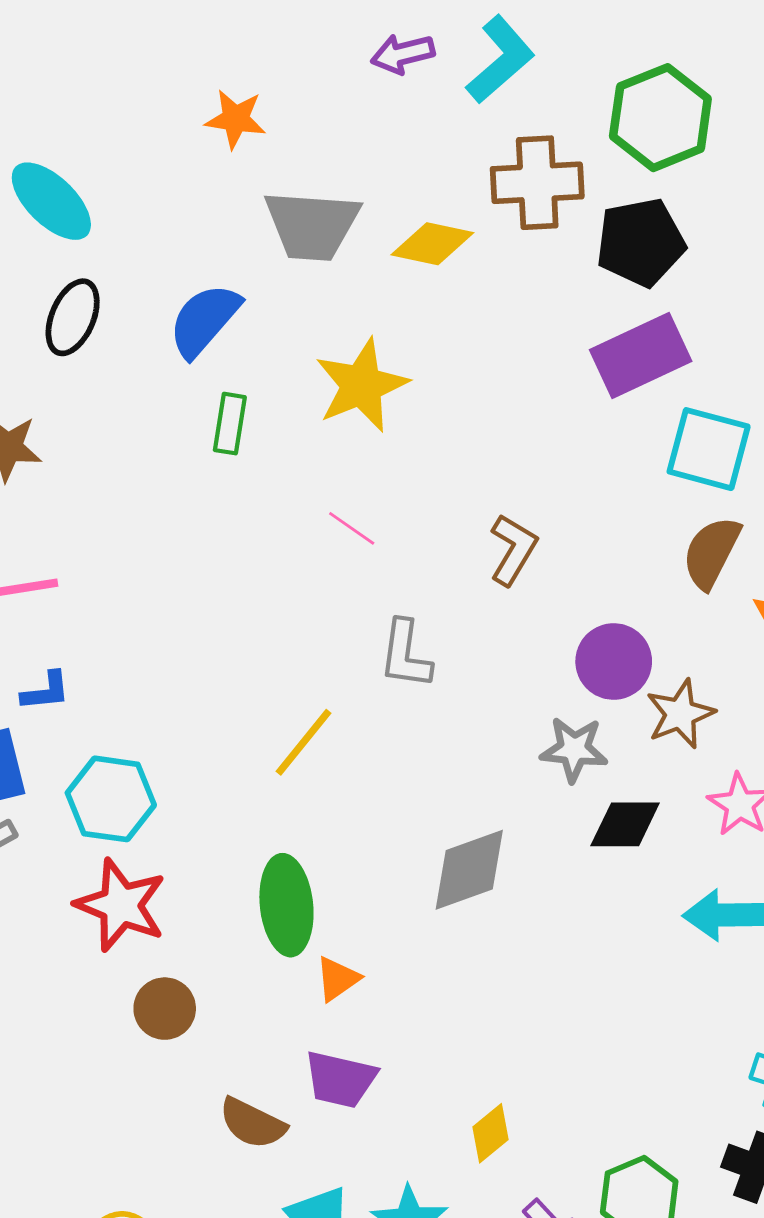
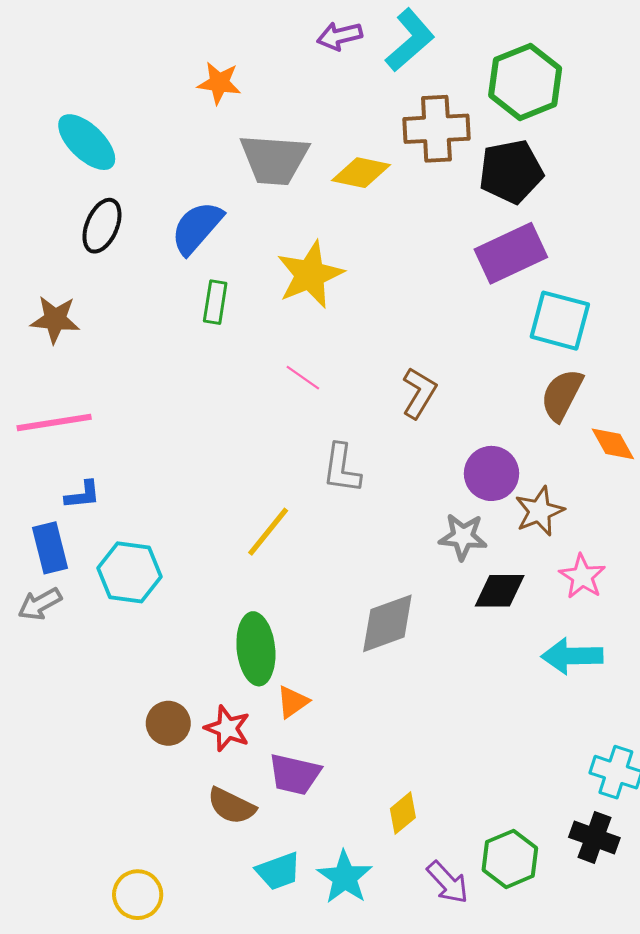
red star: (121, 905) -> (227, 728), moved, size x0.7

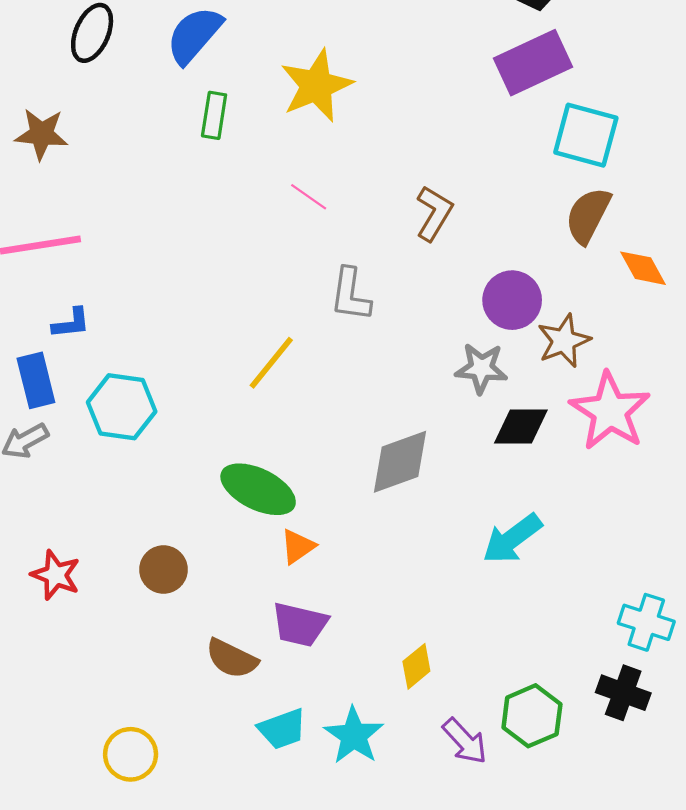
pink star: (582, 576) -> (610, 411), size x1.6
green ellipse: (256, 649) -> (258, 489), turned -58
cyan arrow: (572, 656) -> (512, 539), moved, turned -36
red star: (227, 728) -> (56, 575), moved

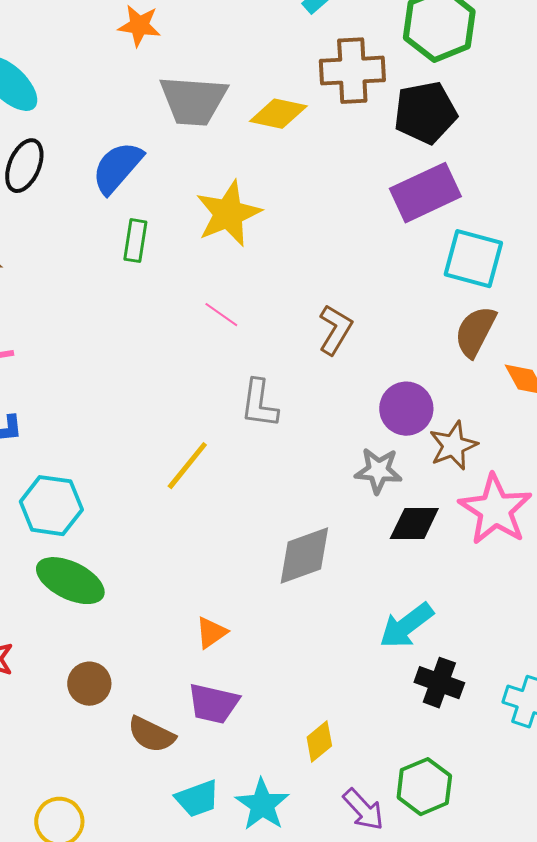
green ellipse: (258, 489) -> (70, 581), moved
brown circle: (164, 570) -> (89, 684), moved
black cross: (623, 693) -> (439, 683), moved

